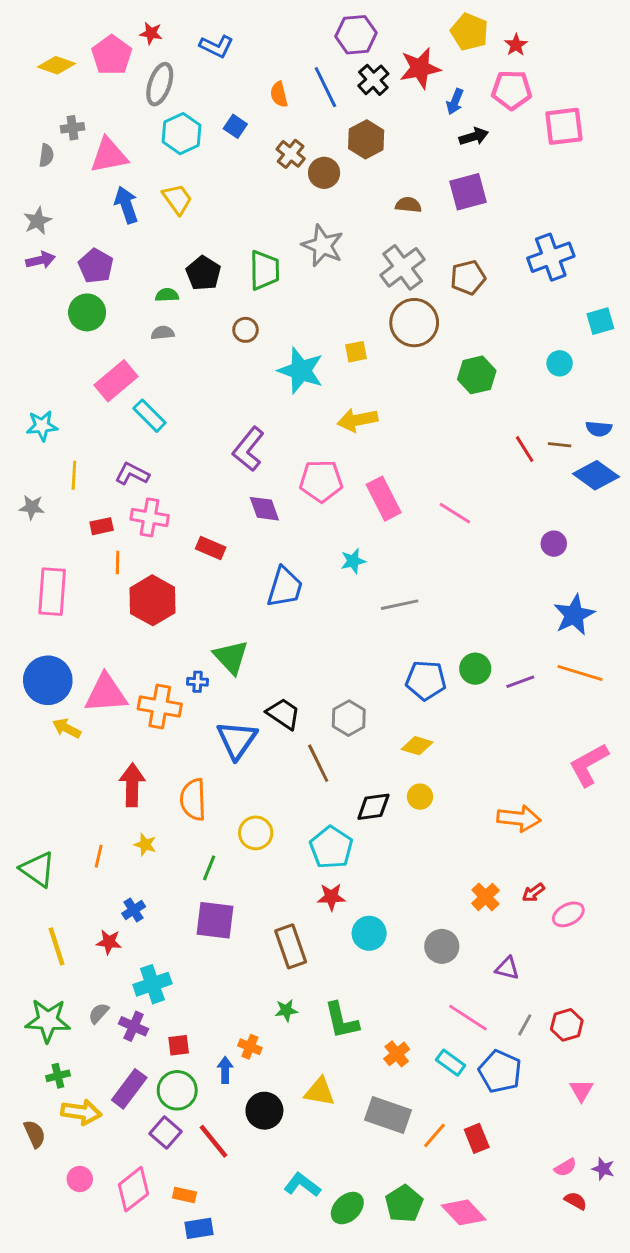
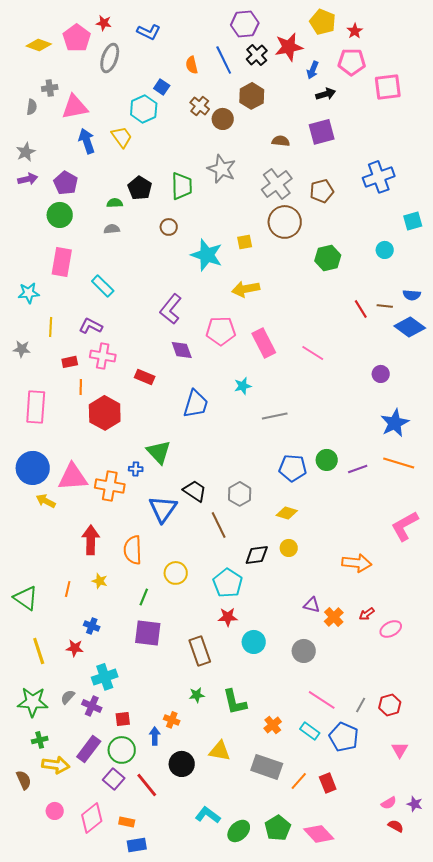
cyan hexagon: (182, 134) -> (144, 109), moved
pink rectangle: (116, 381) -> (62, 262), moved, turned -40
blue cross: (134, 910) -> (92, 626), turned -35
purple triangle: (507, 968) -> (312, 605), moved

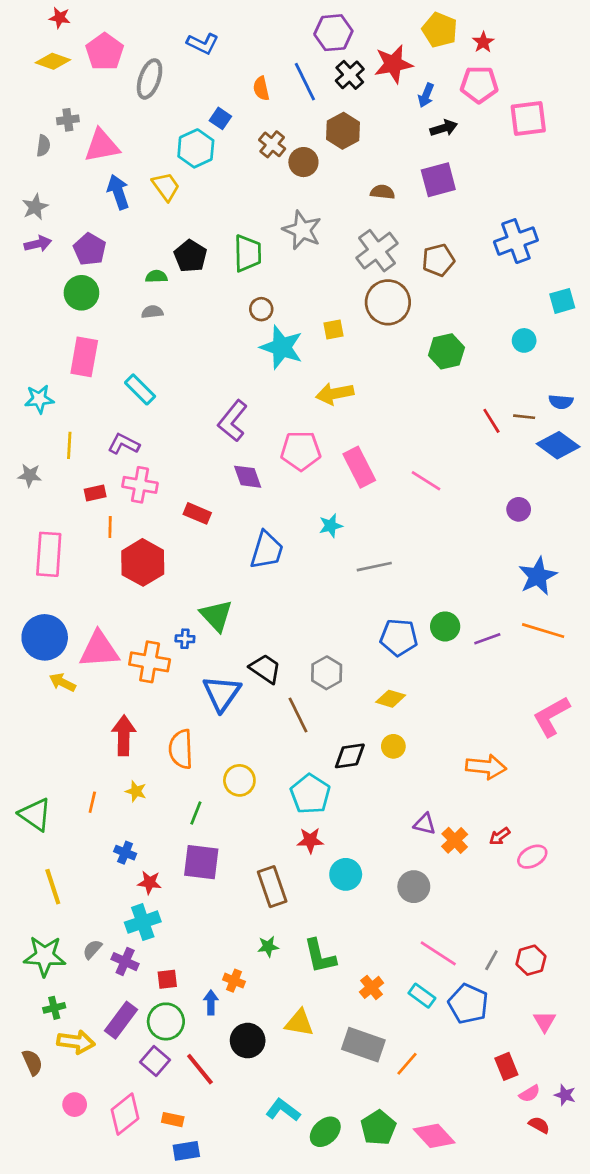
red star: (104, 23) -> (60, 18), moved
brown circle: (169, 227) -> (261, 309), moved
red star: (75, 648) -> (150, 883), moved
red rectangle: (328, 783) -> (506, 1066), moved

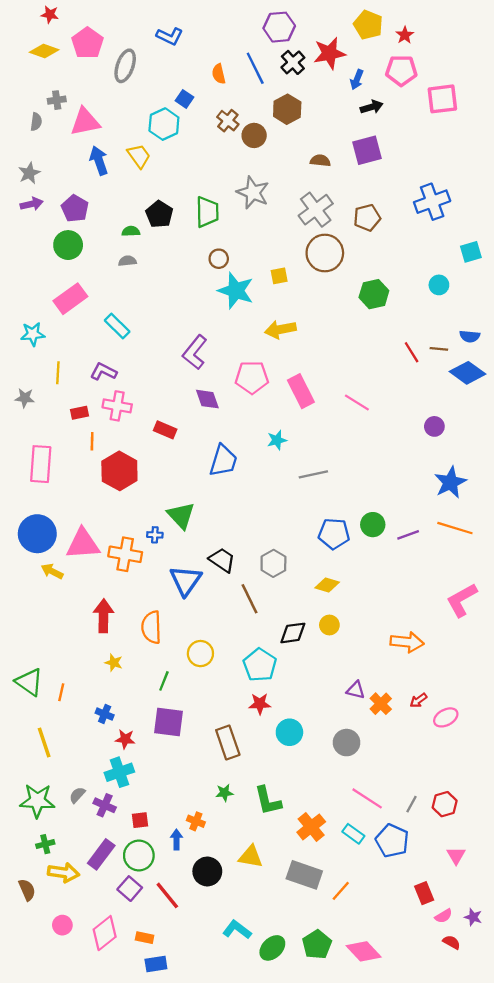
pink rectangle: (84, 357) -> (70, 299), turned 44
orange line: (92, 802) -> (61, 692), moved
orange cross: (372, 987) -> (311, 827), size x1.4

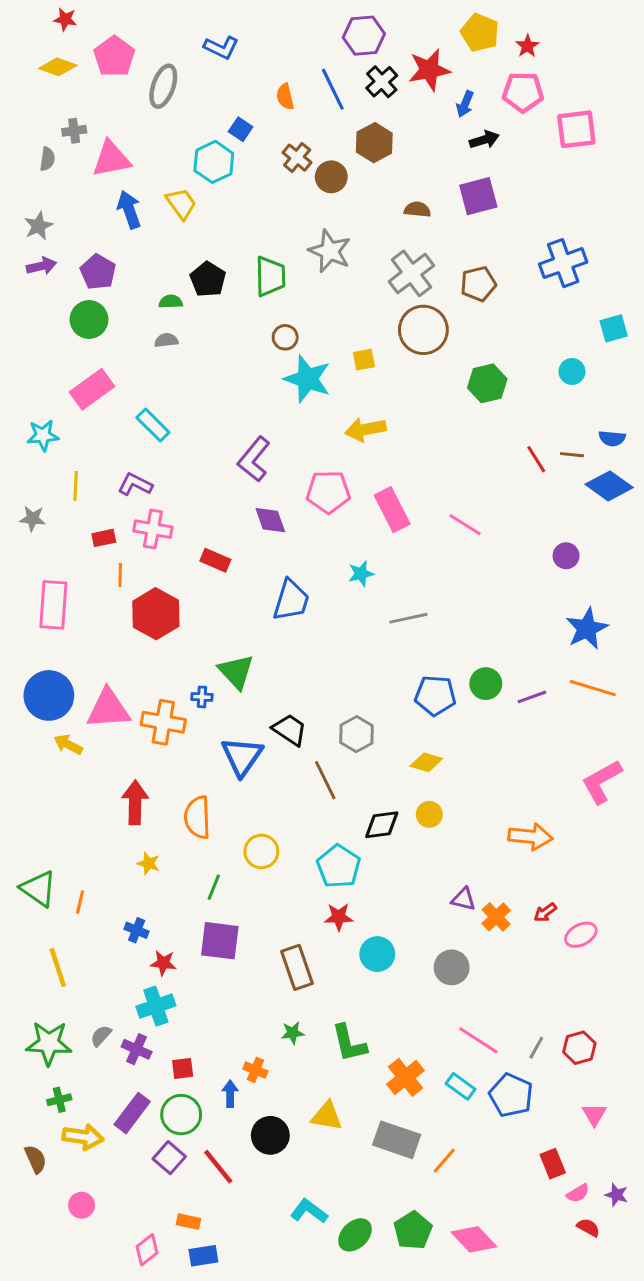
pink diamond: (105, 933) -> (147, 1250), moved, size x0.7

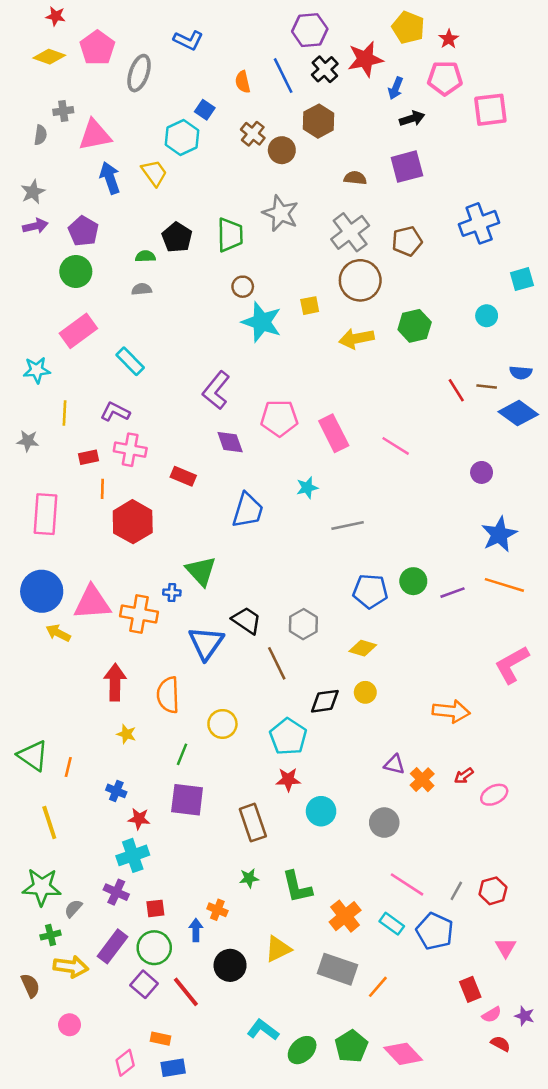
yellow arrow: (365, 429) -> (356, 338), moved
gray semicircle: (101, 1036) -> (73, 908), moved
yellow triangle: (327, 1116) -> (278, 949), turned -36

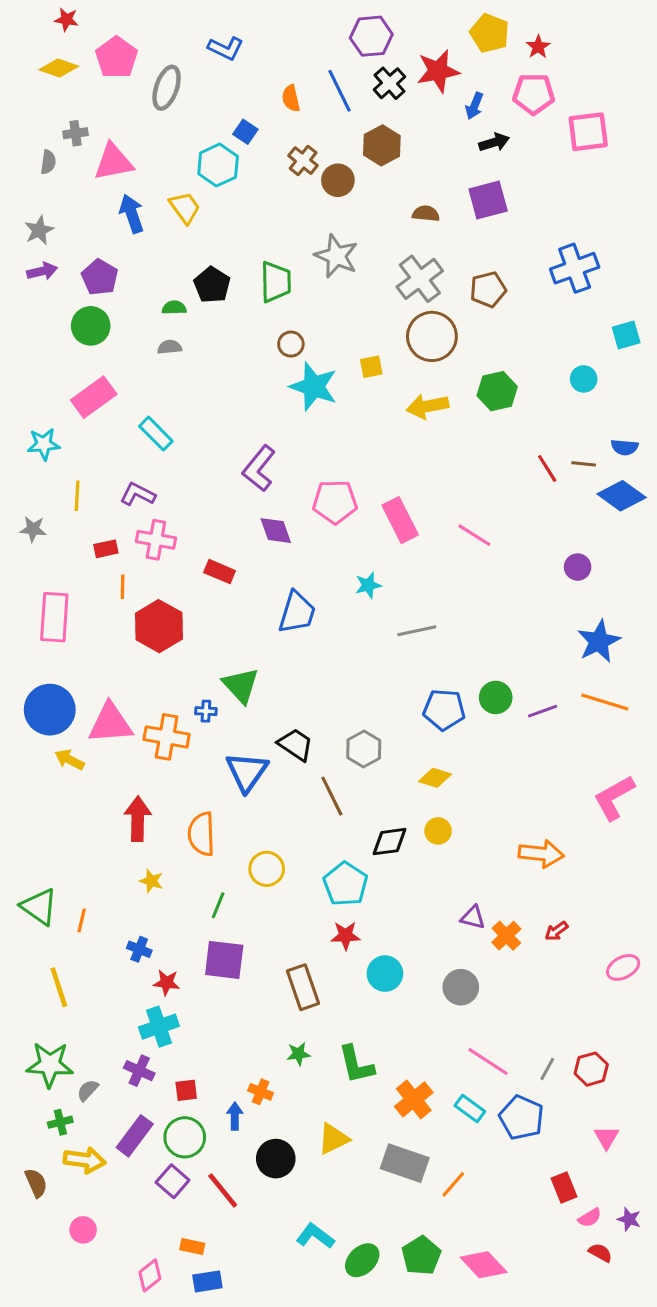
pink ellipse: (494, 795) -> (623, 967), moved

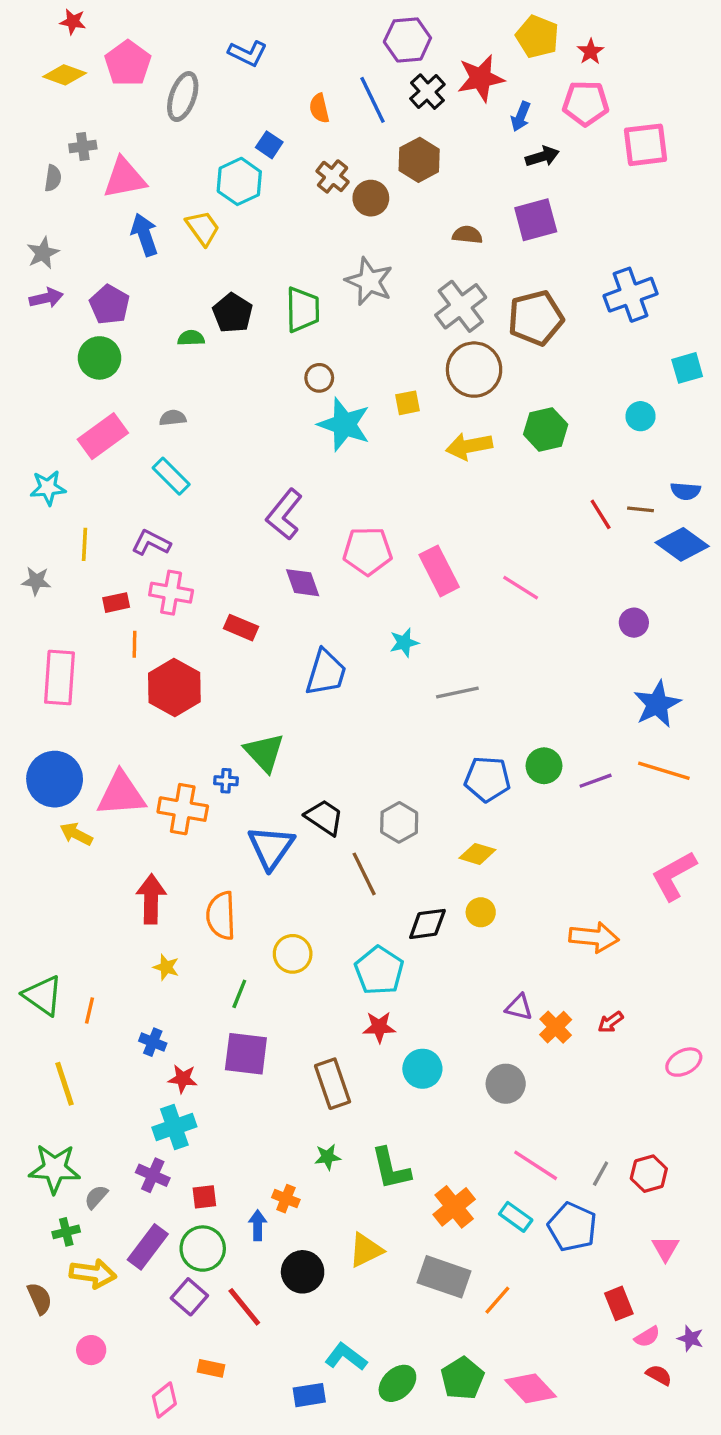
brown pentagon: (488, 289) -> (536, 318), size x1.4
gray semicircle: (170, 347) -> (173, 418), moved
blue rectangle: (207, 1281) -> (309, 1395), moved

